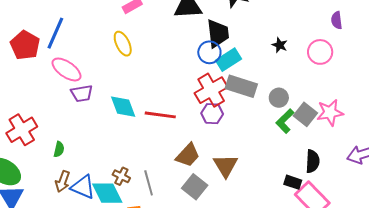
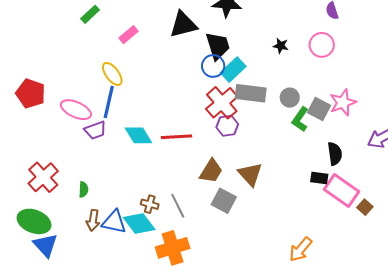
blue line: (55, 33) -> (109, 102), moved
yellow ellipse: (123, 44) -> (112, 74), moved

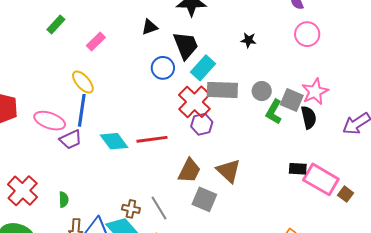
black triangle: (183, 25) -> (150, 27), size x0.6
pink circle: (322, 45) -> (307, 34), moved
blue circle: (213, 66) -> (163, 68), moved
black semicircle: (335, 154) -> (309, 117), moved

